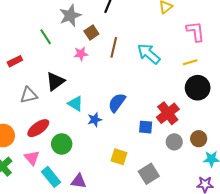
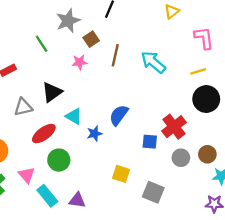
red ellipse: (38, 128) -> (44, 134), moved
gray square: (149, 174) -> (153, 192), turned -36

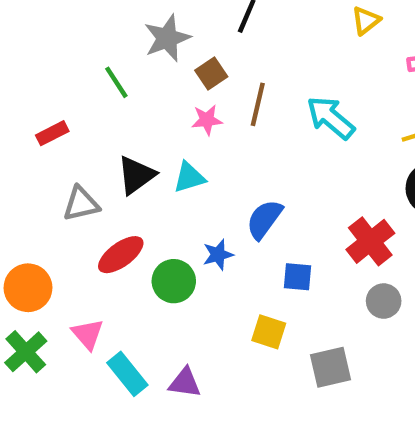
pink star: (80, 62) -> (207, 120), moved
cyan triangle: (74, 116) -> (189, 177), moved, turned -48
blue square: (150, 142) -> (297, 277), moved
green circle: (59, 160) -> (174, 281), moved
gray square: (153, 192) -> (331, 367), turned -35

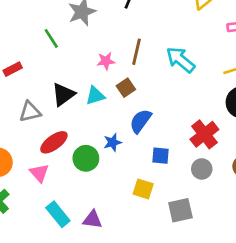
brown square: (211, 74) -> (126, 88), moved
gray circle: (384, 301) -> (202, 169), moved
pink triangle: (88, 334) -> (39, 173), moved

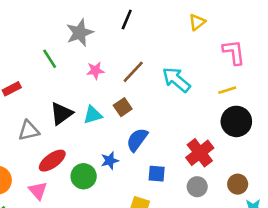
brown line: (136, 52) -> (133, 72), turned 30
pink star: (106, 61) -> (95, 71), moved

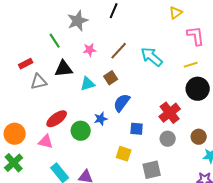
yellow triangle: (197, 22) -> (176, 13), moved
black triangle: (61, 114) -> (64, 69), moved, turned 30
gray triangle: (29, 131) -> (39, 82), moved
pink triangle: (38, 191) -> (46, 142), turned -35

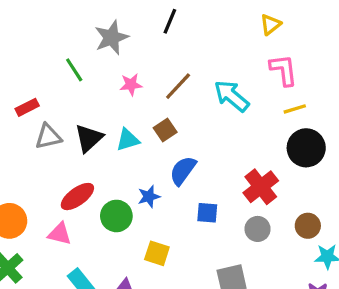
pink L-shape: (196, 36) -> (283, 70), moved
black triangle: (64, 69) -> (89, 138), moved, turned -36
yellow square: (124, 154) -> (157, 253), moved

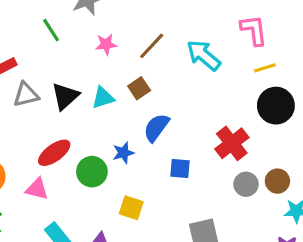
gray circle: (258, 229) -> (246, 184), moved

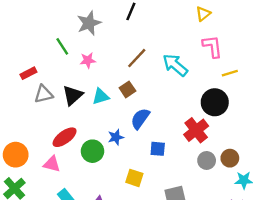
pink star: (106, 44) -> (88, 60), moved
yellow line: (265, 68) -> (230, 73), moved
black circle: (276, 106) -> (215, 102), moved
yellow square: (131, 208) -> (134, 178), moved

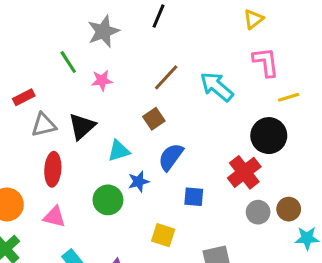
cyan triangle: (101, 96) -> (119, 151), moved
red ellipse: (65, 137) -> (53, 169), moved, turned -50

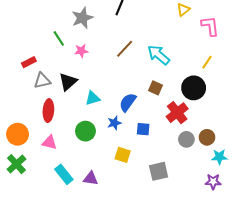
pink L-shape: (266, 62) -> (210, 26), moved
yellow line: (289, 97) -> (207, 62), turned -40
brown square: (154, 119) -> (156, 88), moved, turned -32
blue star: (139, 182) -> (114, 123), moved

